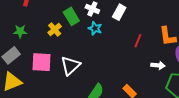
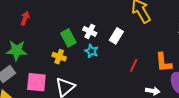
yellow cross: (55, 30) -> (59, 57), moved, turned -32
green star: (20, 31) -> (17, 50), size x1.5

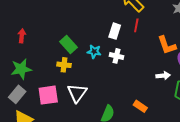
white cross: (90, 31) -> (117, 56), moved
red line: (134, 65) -> (136, 25), moved

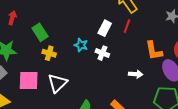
green rectangle: (69, 44) -> (40, 32), moved
white arrow: (163, 76) -> (136, 74), moved

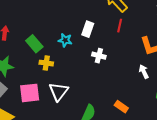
white rectangle: (105, 28) -> (88, 29), moved
cyan star: (81, 45) -> (65, 40), moved
white arrow: (136, 74) -> (144, 72), moved, turned -112

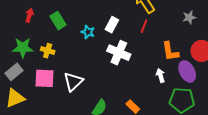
green rectangle: (34, 44) -> (58, 21), moved
white cross: (99, 56) -> (119, 53), size x1.6
yellow cross: (46, 63) -> (48, 51), moved

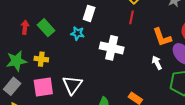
red arrow: (29, 15) -> (25, 27), moved
white rectangle: (112, 25) -> (89, 13), moved

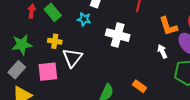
yellow cross: (41, 59) -> (55, 41), moved
white triangle: (72, 85) -> (72, 58), moved

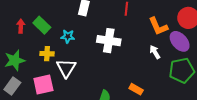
cyan star: (84, 19) -> (68, 36), moved

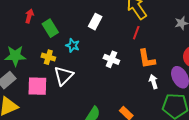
red arrow: (21, 26) -> (29, 16), moved
orange L-shape: (158, 26) -> (147, 59), moved
white cross: (109, 41) -> (111, 59), size x0.7

